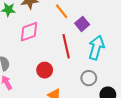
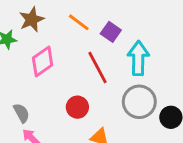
gray circle: (89, 78) -> (139, 102), size x1.5

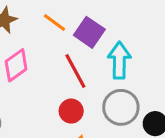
purple square: (111, 32) -> (89, 32), size x1.4
red circle: (77, 107) -> (71, 111), moved

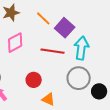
red line: (75, 71) -> (52, 51), turned -60
red circle: (71, 111) -> (34, 80), moved

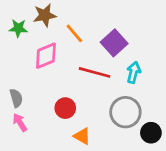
orange line: (43, 18) -> (74, 33), moved
cyan arrow: (81, 48) -> (134, 72), size x0.7

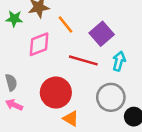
red circle: (65, 108) -> (56, 93), size x1.6
pink arrow: (20, 122) -> (14, 105), turned -35

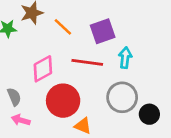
purple square: (102, 34) -> (103, 31), turned 30
pink diamond: (39, 44) -> (43, 69), moved

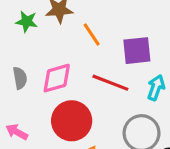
gray semicircle: (14, 97) -> (20, 78), moved

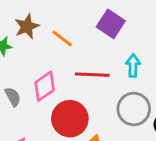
purple square: (137, 51) -> (111, 24), moved, turned -32

